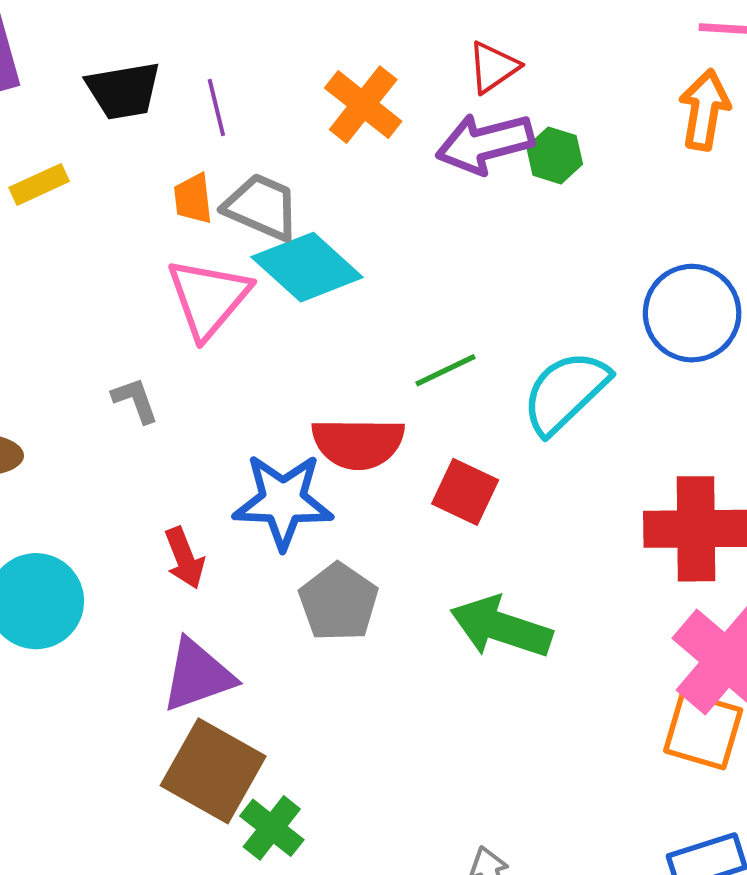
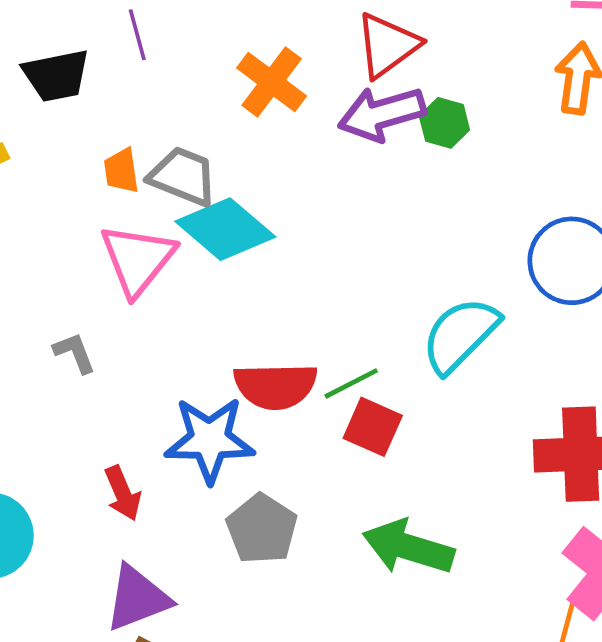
red triangle: (493, 67) -> (387, 45), size x1.4
purple line: (216, 107) -> (137, 35), moved
green line: (446, 370) -> (351, 383), moved

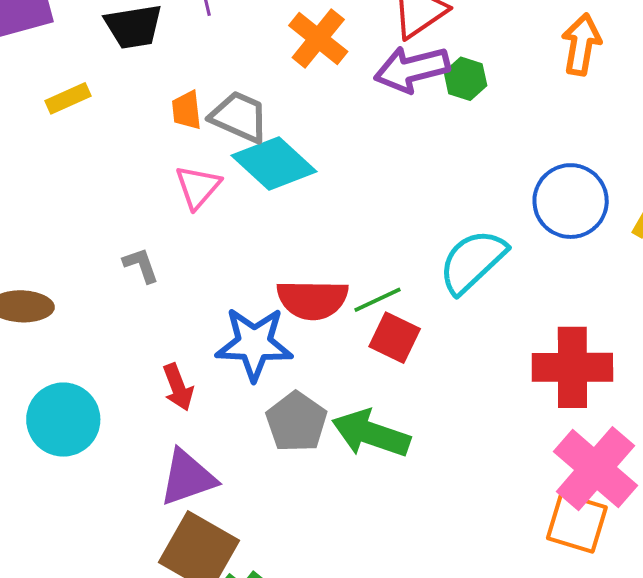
pink triangle: (138, 259) -> (198, 187), size x0.7
green arrow: (408, 547) -> (371, 434), moved

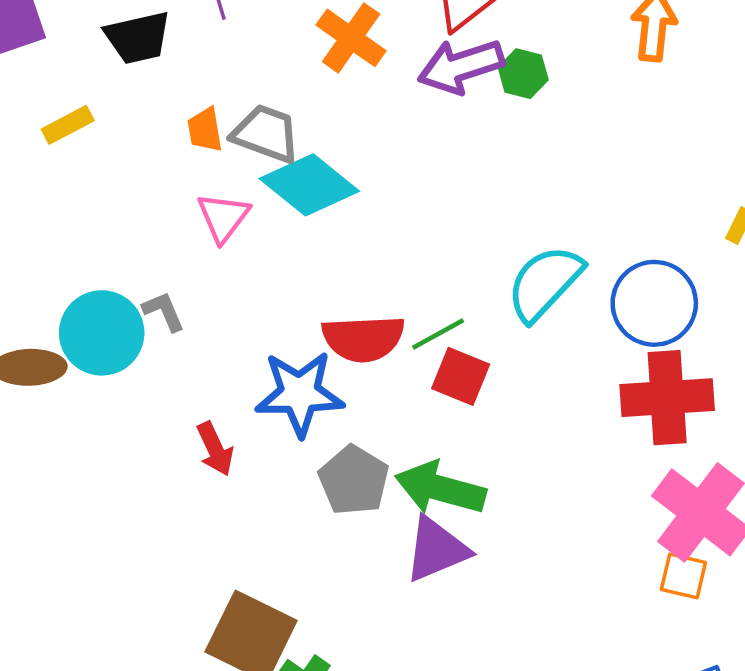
blue circle: (571, 201) -> (654, 303), moved
cyan circle: (63, 420) -> (102, 333), moved
purple triangle: (188, 478) -> (437, 549), moved
orange square: (577, 523) -> (683, 576), size x0.7

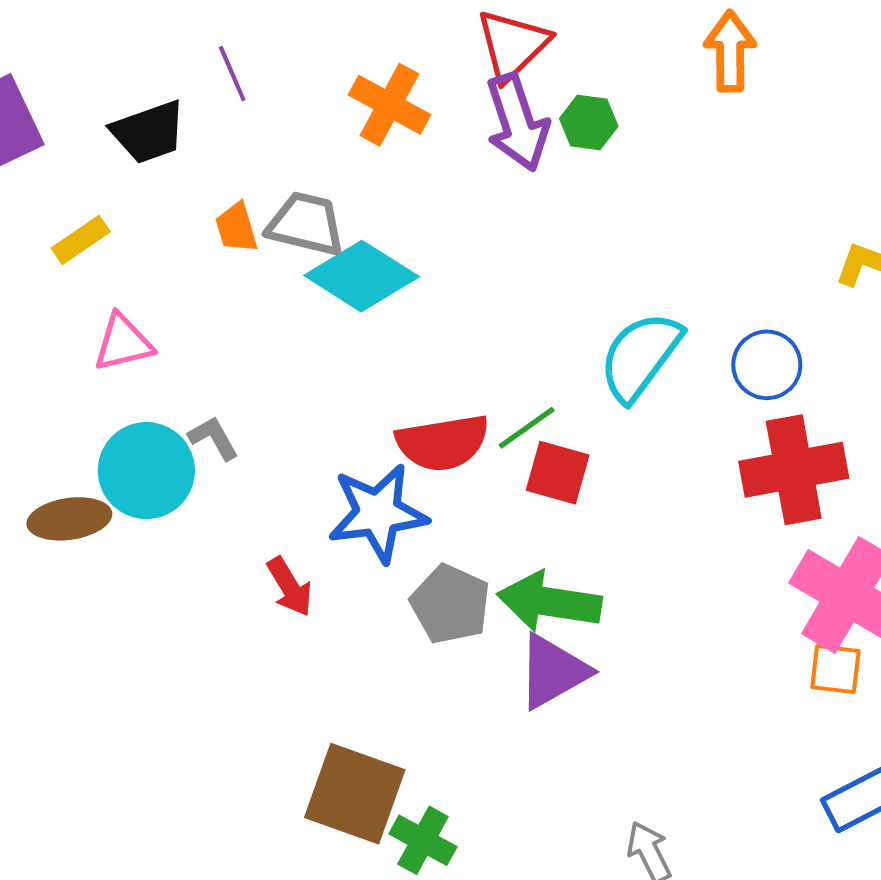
purple arrow: (461, 66) -> (517, 122), turned -84
pink triangle: (223, 217) -> (123, 343), moved, turned 46
blue circle: (654, 303) -> (767, 365), size x0.7

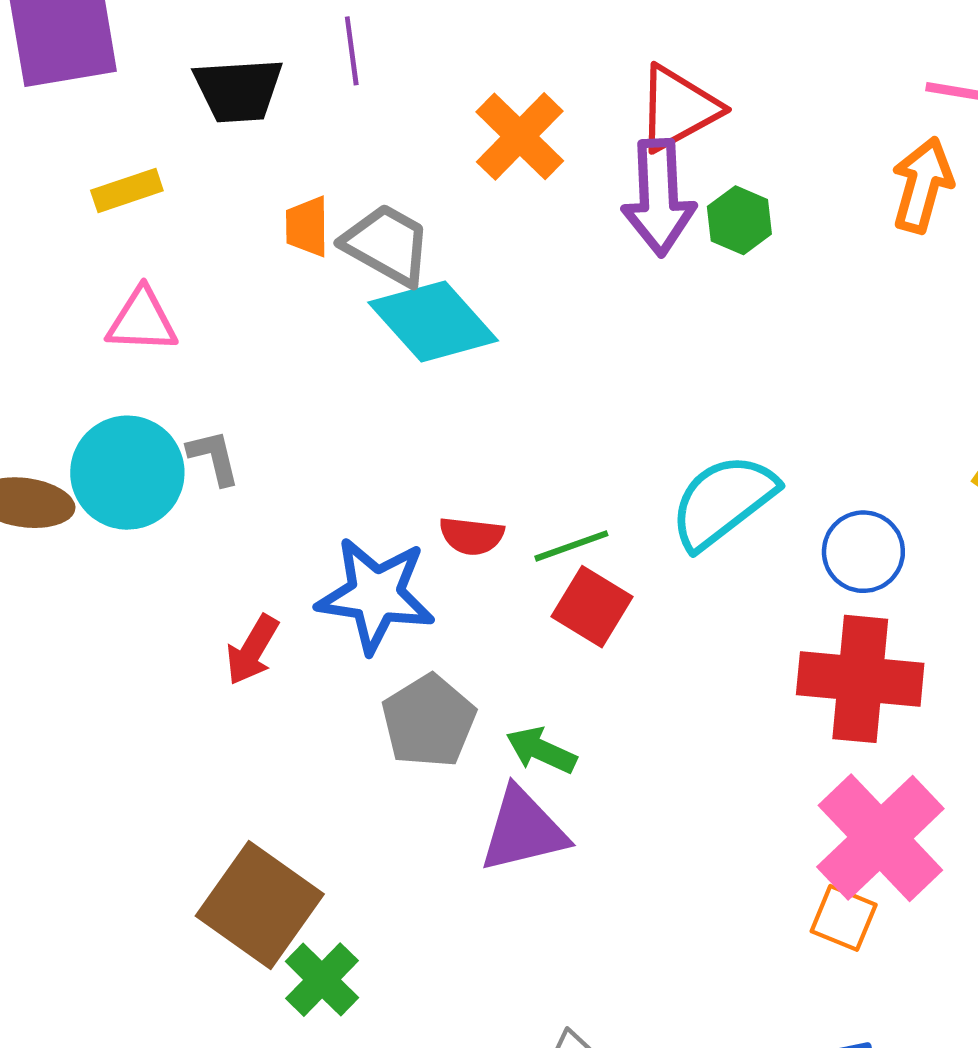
red semicircle: (443, 443) -> (472, 536), size x0.6
red arrow: (290, 587) -> (252, 650), turned 46
green arrow: (549, 602) -> (541, 750), size x0.6

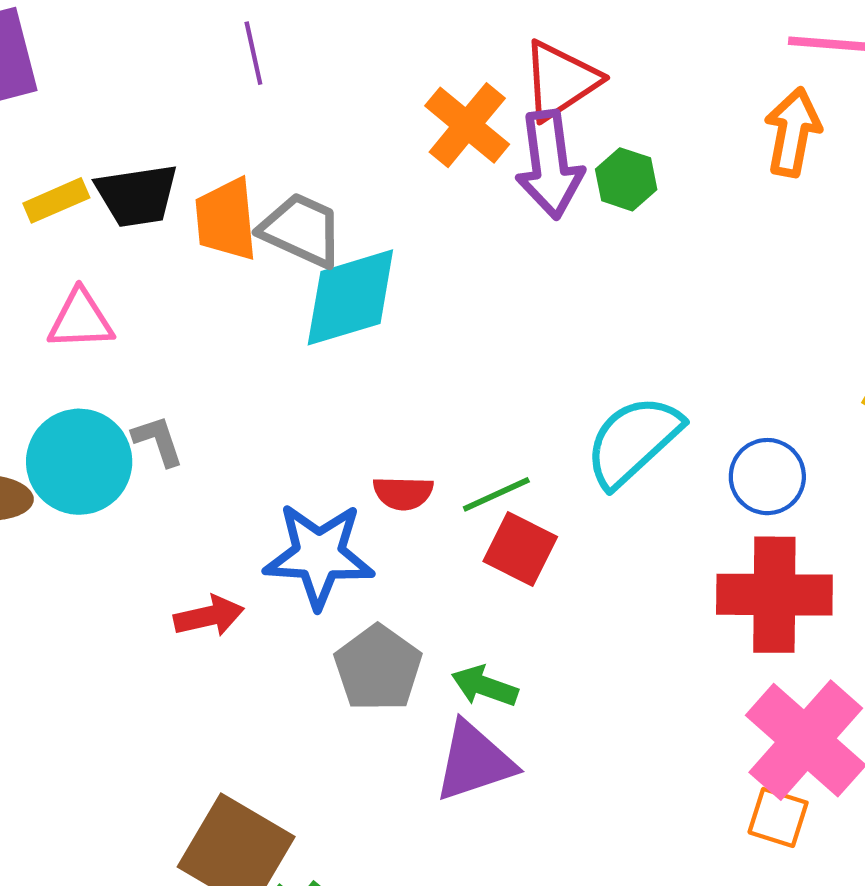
black trapezoid: (238, 90) -> (137, 195), moved
orange cross: (520, 136) -> (467, 125), moved
orange trapezoid: (307, 227) -> (226, 219), size x1.5
cyan diamond: (433, 321) -> (350, 297), turned -60
red arrow: (252, 650) -> (209, 616), turned -128

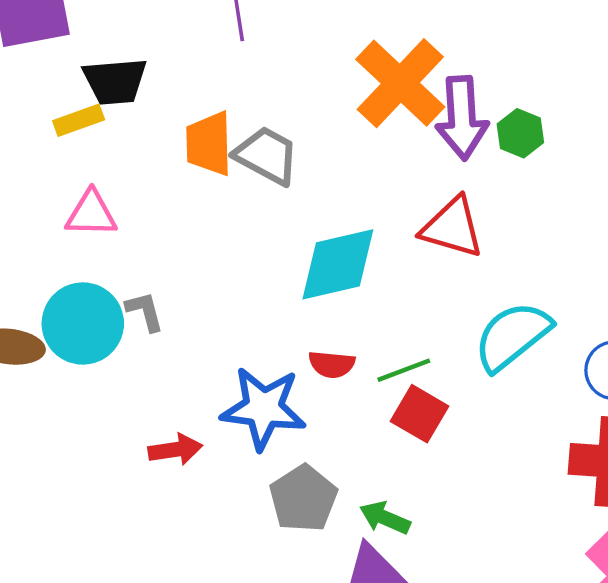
red triangle: (560, 81) -> (452, 228), moved, turned 46
orange cross: (467, 125) -> (400, 83), size x1.4
black trapezoid: (137, 195) -> (115, 81), moved
cyan diamond: (350, 297) -> (338, 264), moved

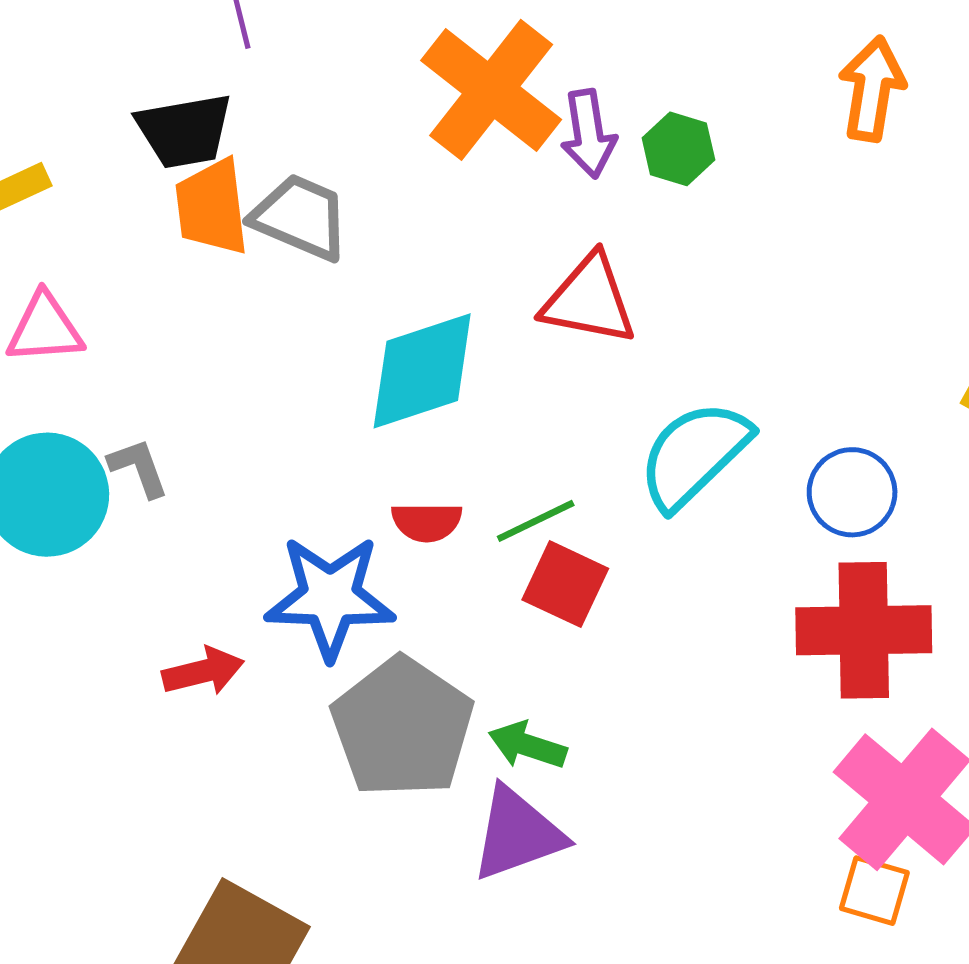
black trapezoid: (115, 81) -> (184, 131), moved
purple arrow: (462, 118) -> (588, 134), size x0.7
gray pentagon: (303, 498) -> (402, 727), size x1.4

